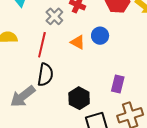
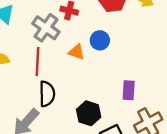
gray cross: (54, 16) -> (46, 28), size x1.4

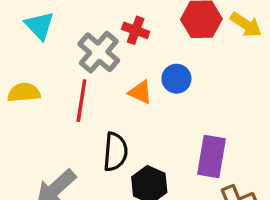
purple rectangle: (129, 90) -> (212, 157), size x1.4
black semicircle: (47, 94) -> (115, 152), moved

